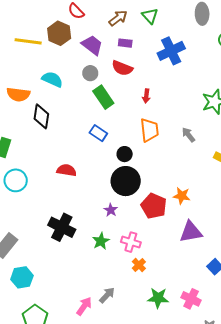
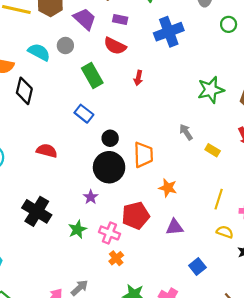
gray circle: (90, 73) -> (65, 45), moved
orange trapezoid: (149, 130) -> (143, 155), moved
gray arrow: (188, 135) -> (186, 132), moved
red pentagon: (154, 206) -> (136, 216), moved, turned 30
purple triangle: (191, 232) -> (175, 227), size x0.7

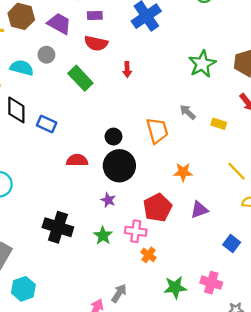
blue rectangle: (84, 114) -> (47, 124), moved
red semicircle: (47, 151) -> (77, 160), moved
orange trapezoid: (143, 155) -> (157, 130), moved
yellow line: (219, 199) -> (237, 171), turned -48

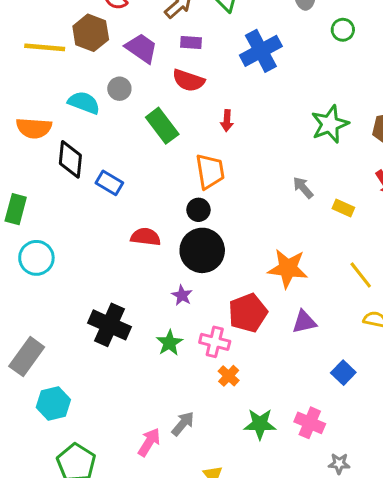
orange trapezoid: (157, 130) -> (210, 171), moved
orange star: (183, 172) -> (288, 268), size x1.5

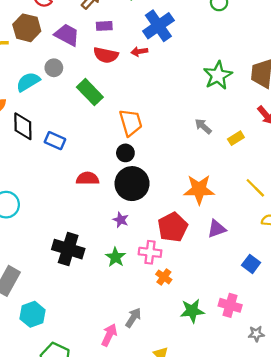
cyan semicircle: (84, 103) -> (28, 82), turned -45
red arrow: (227, 121) -> (139, 52), moved, turned 84
yellow rectangle: (343, 208) -> (236, 138), turned -49

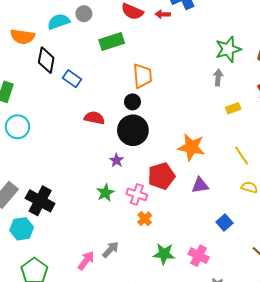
green rectangle: (90, 92) -> (112, 42), turned -75
gray arrow: (203, 126) -> (218, 77), moved, turned 42
black cross: (68, 249) -> (40, 201), moved

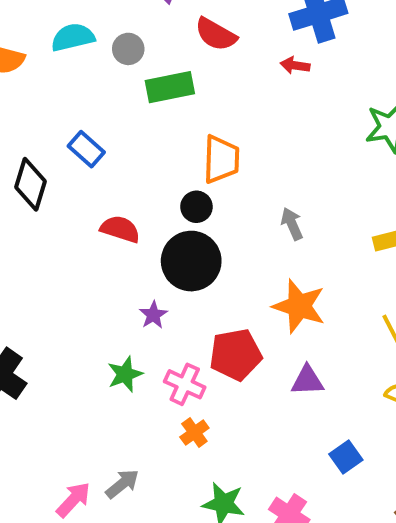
gray circle: (84, 14) -> (128, 49), moved
red arrow: (163, 14) -> (295, 65), moved
black diamond: (46, 60) -> (31, 184), moved
gray arrow: (218, 77) -> (292, 224), moved, turned -35

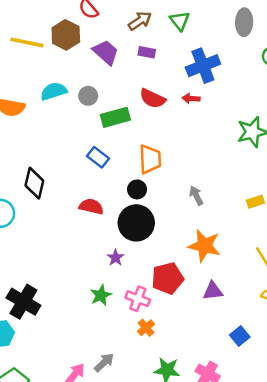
red semicircle: (216, 34) -> (153, 99), moved
blue rectangle: (86, 149) -> (98, 157), moved

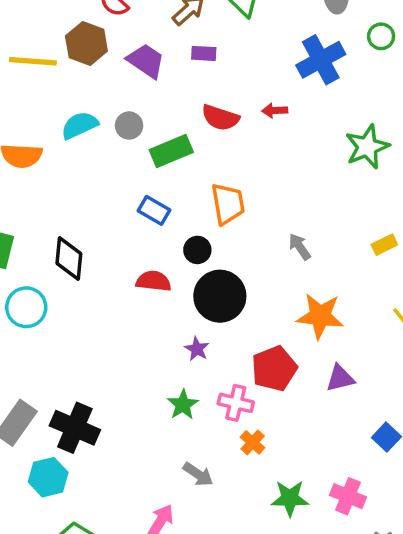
blue cross: (203, 66) -> (321, 60), moved
black circle: (137, 189) -> (197, 250), moved
gray arrow: (104, 362) -> (198, 474), moved, turned 85

